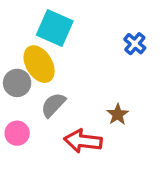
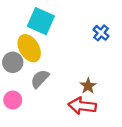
red arrow: (83, 141) -> (82, 106), moved

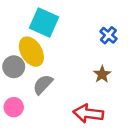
brown star: (88, 86) -> (102, 74), moved

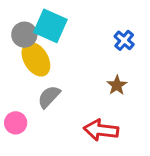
gray circle: (14, 67) -> (24, 35), moved

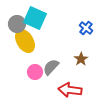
gray semicircle: (49, 97) -> (51, 67), moved
pink circle: (16, 123) -> (35, 72), moved

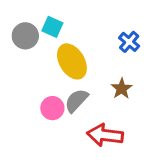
cyan square: (35, 18) -> (52, 27), size x0.6
yellow ellipse: (25, 41) -> (72, 61), moved

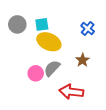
cyan square: (52, 27) -> (42, 24), moved, turned -32
yellow ellipse: (72, 61) -> (49, 42), turned -35

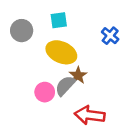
cyan square: (42, 24) -> (59, 20), moved
brown star: (83, 60) -> (78, 75), moved

